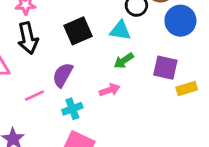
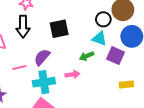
cyan triangle: (120, 30) -> (100, 39), moved
purple square: (165, 68) -> (116, 56), moved
cyan cross: (72, 109) -> (44, 82), size x1.5

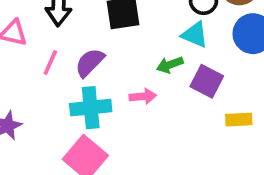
purple square: (116, 56) -> (207, 81), moved
pink line: (19, 68) -> (50, 62), moved, turned -56

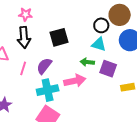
green arrow: (170, 65) -> (87, 62), turned 32
pink arrow: (143, 96) -> (75, 81), size x1.5

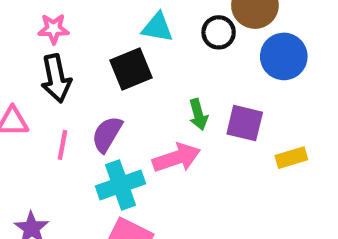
cyan triangle: (99, 44) -> (157, 27), moved
green arrow: (87, 62) -> (198, 115), turned -104

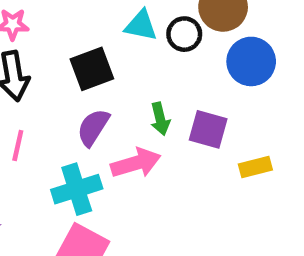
cyan triangle: (157, 27) -> (141, 25), moved
purple semicircle: (107, 134) -> (93, 127), moved

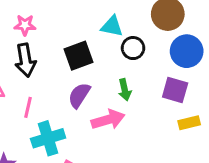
black circle: (184, 34) -> (133, 48), moved
purple square: (208, 129) -> (175, 90), moved
cyan cross: (77, 189) -> (48, 138), moved

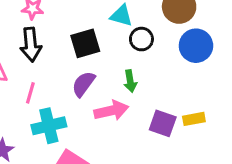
purple square: (175, 90) -> (163, 123), moved

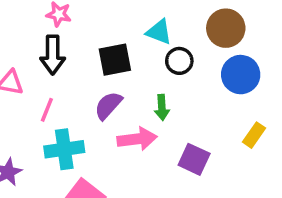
yellow rectangle: (194, 119) -> (254, 135), moved, turned -50

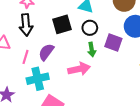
black circle: (179, 61) -> (90, 28), moved
purple semicircle: (108, 105) -> (46, 52), moved
purple square: (194, 159) -> (113, 43), moved

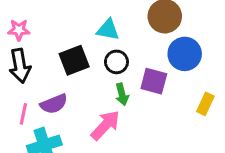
purple semicircle: (46, 52) -> (54, 104), turned -144
pink arrow: (79, 69) -> (105, 125), turned -30

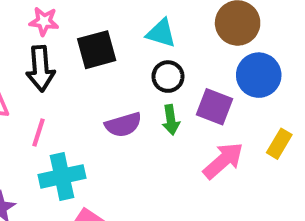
black square: (74, 60) -> (97, 50), moved
purple semicircle: (54, 104) -> (123, 125), moved
pink arrow: (105, 125) -> (223, 161), moved

